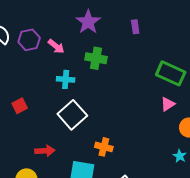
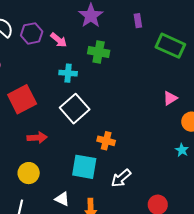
green rectangle: (171, 73) -> (170, 46), moved
red square: (20, 106) -> (22, 99), size x1.8
red arrow: (45, 151) -> (37, 138), moved

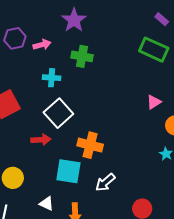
purple rectangle: (138, 21) -> (162, 19), moved, turned -40
pink arrow: (59, 40) -> (42, 45), turned -54
red arrow: (37, 138) -> (41, 140), moved
orange cross: (106, 141) -> (90, 145), size x1.4

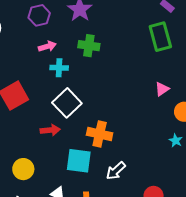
purple hexagon: (15, 38) -> (39, 15), moved
pink arrow: (42, 45) -> (47, 46), moved
green rectangle: (154, 50) -> (160, 37), turned 52

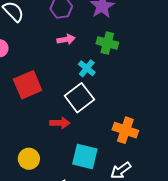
cyan cross: (59, 68) -> (87, 68), moved, turned 30
orange cross: (100, 134) -> (125, 130), moved

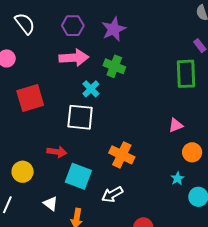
pink arrow: (66, 39) -> (74, 58), size x1.6
white square: (79, 98) -> (80, 117), turned 36
red arrow: (60, 123) -> (57, 152), moved

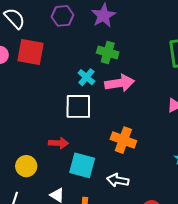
pink arrow: (74, 58) -> (120, 83), moved
red square: (30, 98) -> (31, 52), moved, turned 32
white arrow: (112, 194) -> (118, 180), turned 45

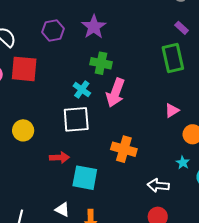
pink arrow: (120, 83) -> (115, 93), turned 124
yellow circle: (26, 166) -> (23, 130), moved
white arrow: (118, 180) -> (158, 185), moved

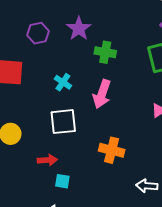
green cross: (101, 63) -> (105, 52), moved
cyan cross: (82, 90) -> (63, 82), moved
cyan square: (85, 178) -> (62, 181), moved, size x0.6

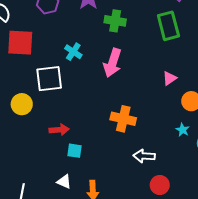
white square: (63, 122) -> (49, 79), moved
white arrow: (147, 186) -> (144, 156), moved

